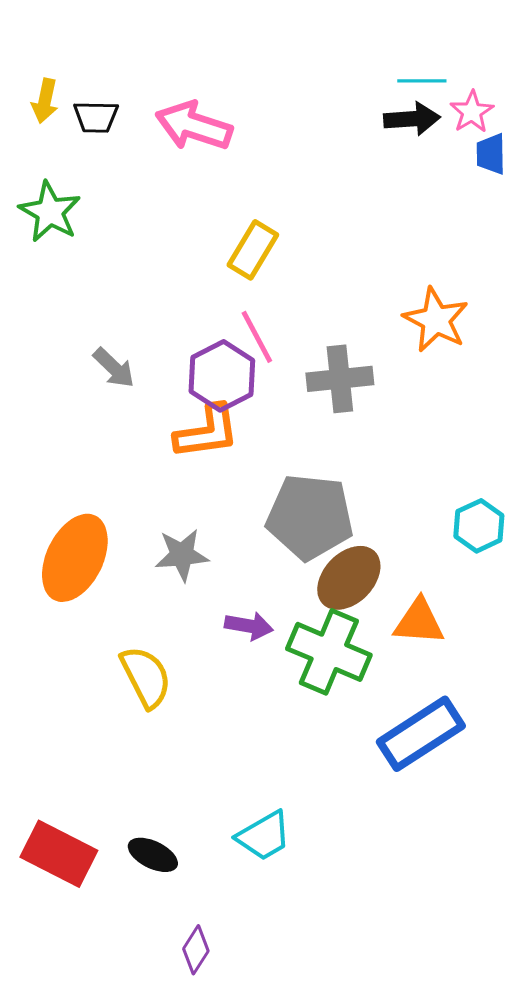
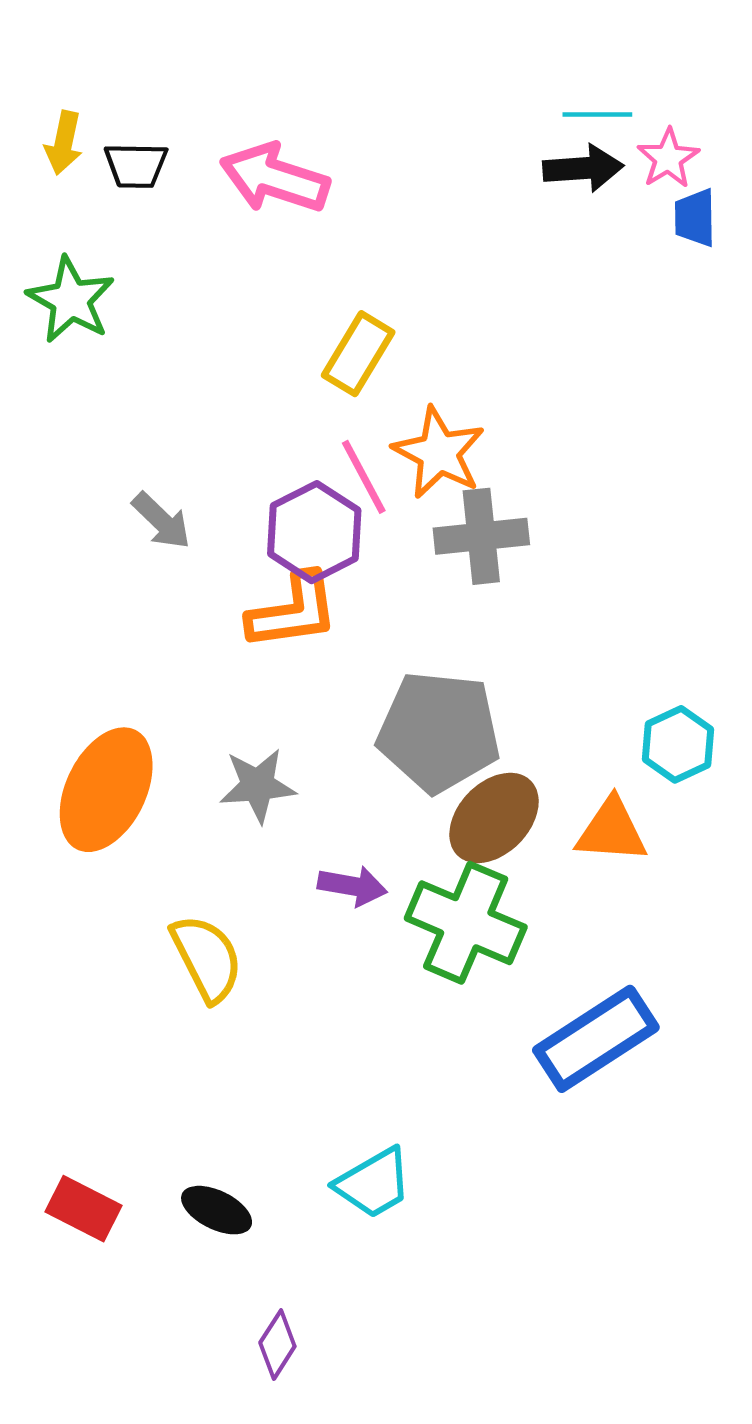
orange star: (436, 320) -> (439, 453), moved
orange triangle: (419, 622) -> (611, 831), moved
red rectangle: (59, 854) -> (84, 1209), size x0.7

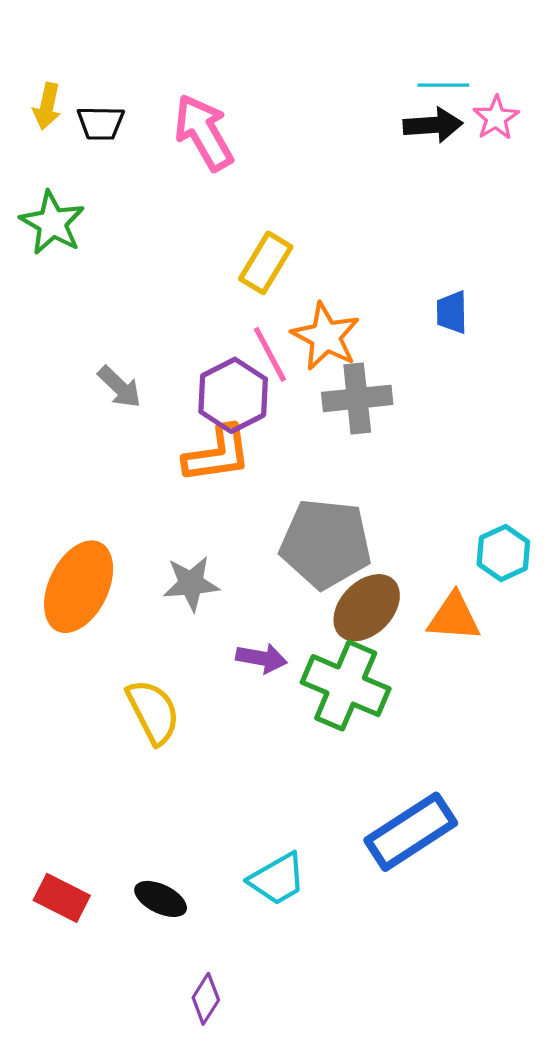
pink arrow: (275, 178) -> (204, 132), turned 42
blue trapezoid: (695, 218) -> (452, 312), moved
blue rectangle: (596, 1039) -> (411, 832), moved

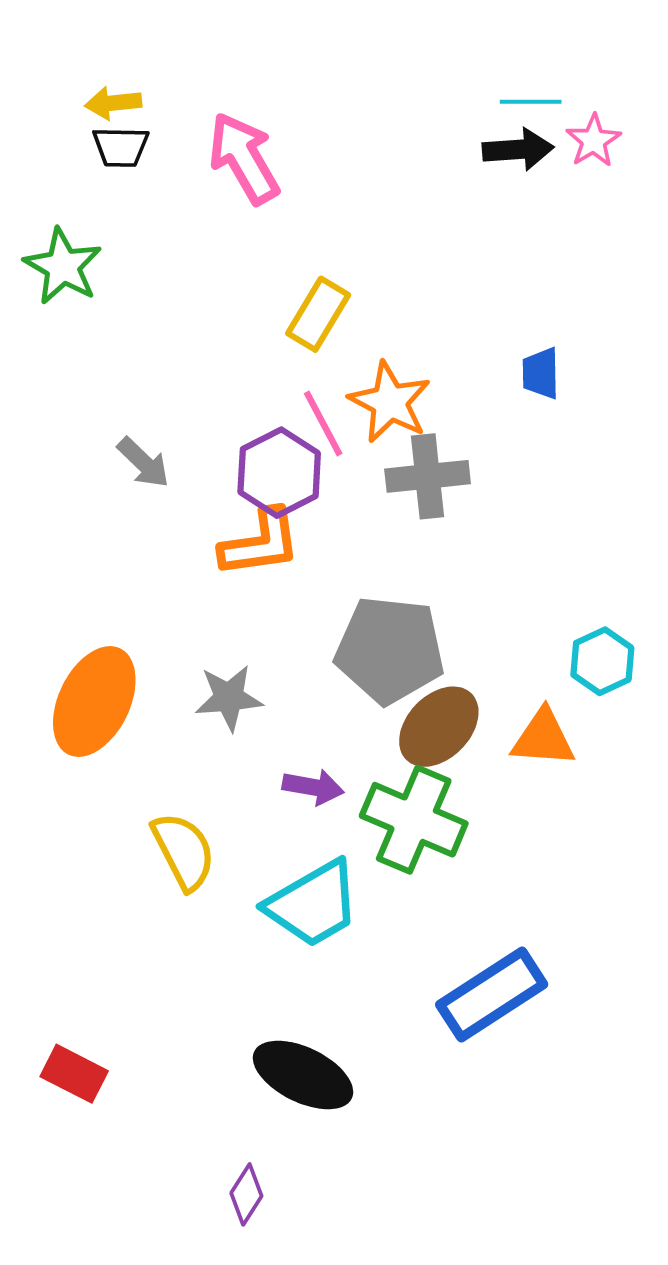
yellow arrow: (47, 106) -> (113, 103), moved, turned 72
cyan trapezoid: (277, 879) -> (313, 904), moved, size x1.4
black ellipse: (161, 899) -> (303, 1075), moved, size x1.6

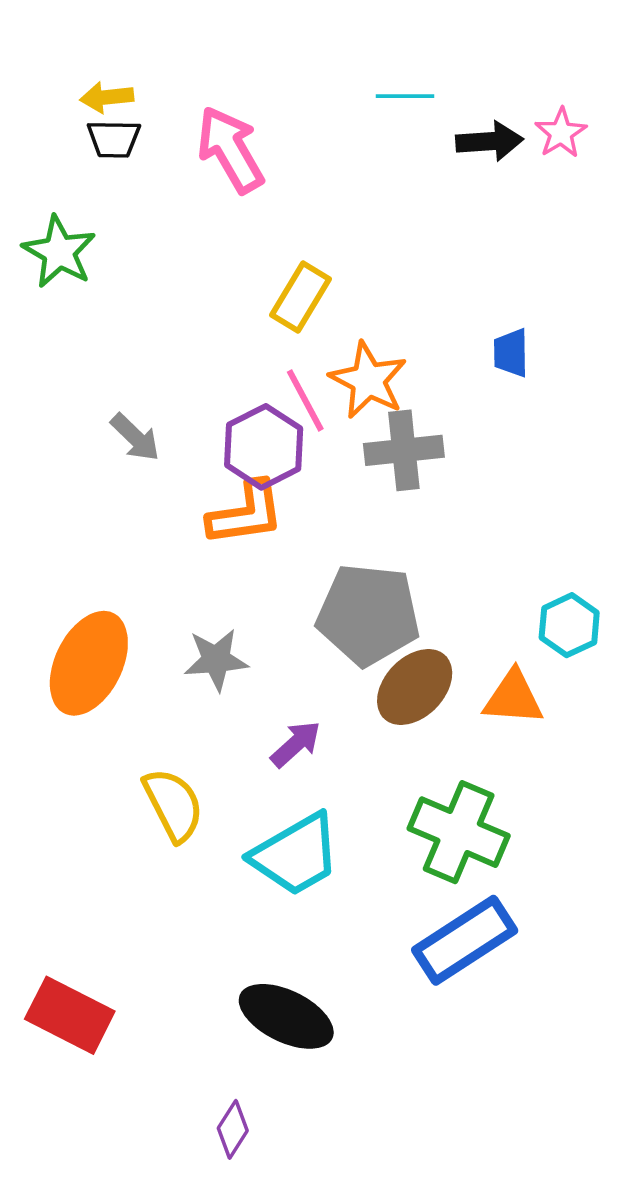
cyan line: (531, 102) -> (405, 96), moved
purple arrow: (313, 787) -> (296, 744), turned -52
green cross: (414, 820) -> (459, 832), moved
red rectangle: (74, 1074) -> (70, 1015), size x1.4

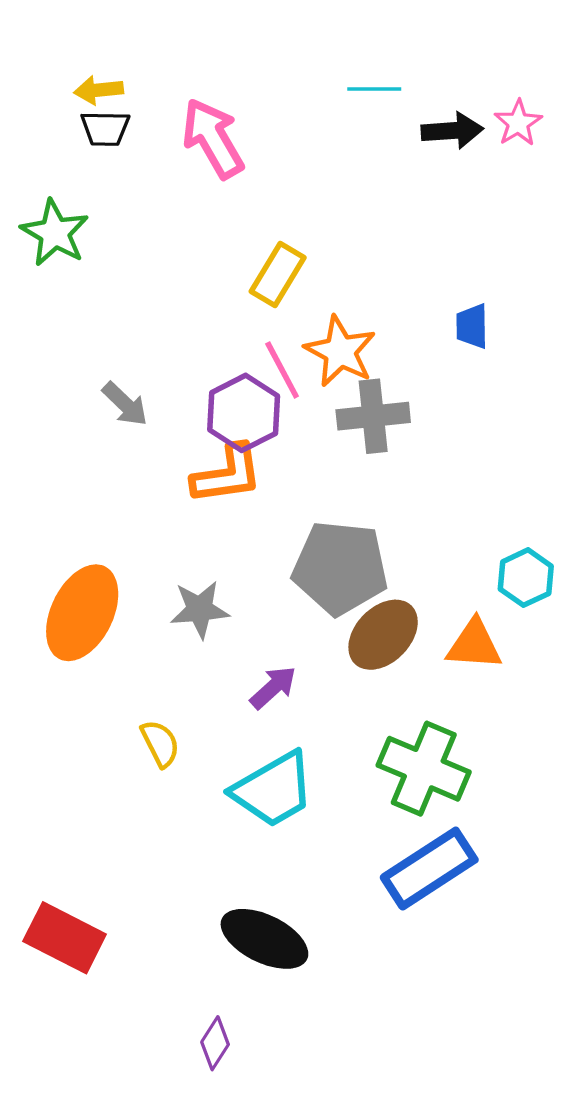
yellow semicircle: (173, 805) -> (160, 743), size x0.7

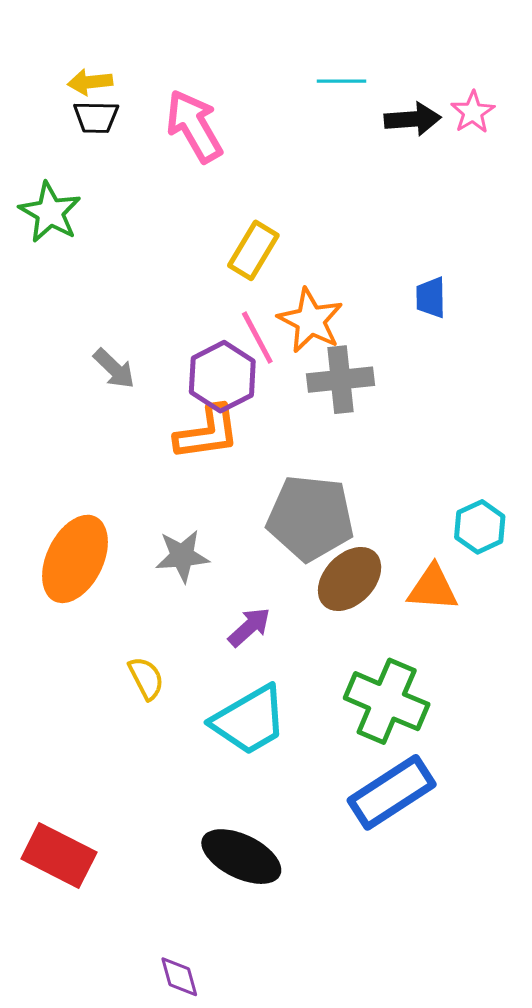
purple diamond: (215, 1043) -> (179, 977), moved, turned -48

